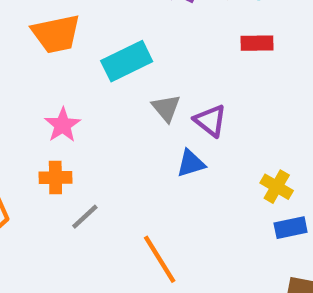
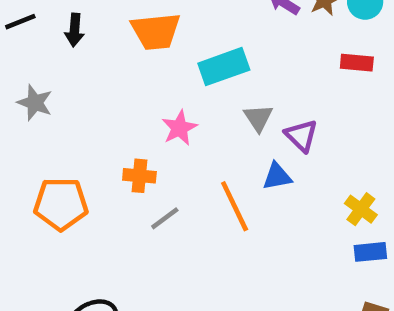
pink star: (63, 125) -> (179, 128), moved
orange line: (160, 259) -> (235, 206), moved

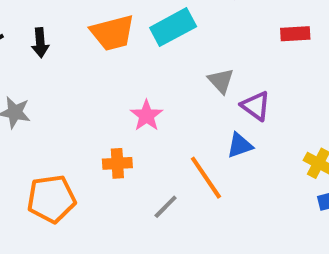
cyan rectangle: (224, 67) -> (173, 27), moved
gray triangle: (258, 118) -> (221, 81), moved
gray line: (165, 218) -> (166, 207), moved

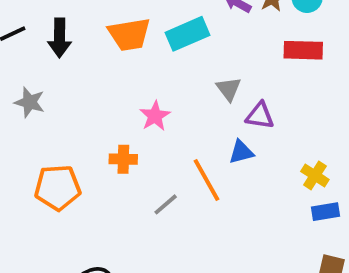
red rectangle: (295, 34) -> (303, 50), size x1.4
black arrow: (40, 43) -> (60, 38), size x1.4
purple triangle: (256, 106) -> (260, 116), turned -32

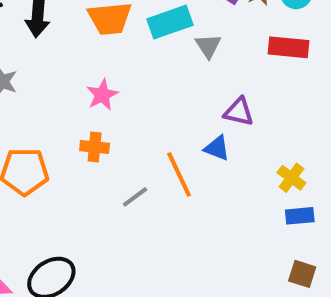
gray triangle: (229, 89) -> (208, 46), moved
pink star: (155, 116) -> (102, 95), moved
blue triangle: (241, 152) -> (217, 148), turned 32

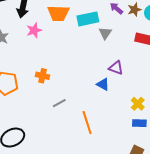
pink star: (102, 95) -> (34, 30), moved
orange line: (179, 175) -> (87, 123), moved

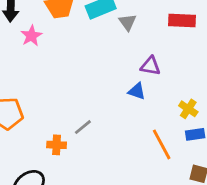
orange cross: (43, 76) -> (57, 145), moved
orange line: (87, 123) -> (162, 144), moved

